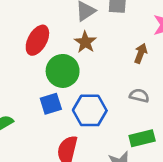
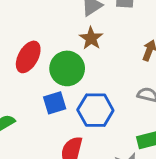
red ellipse: (37, 40) -> (28, 57), moved

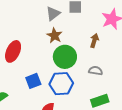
green circle: (67, 68) -> (65, 57), moved

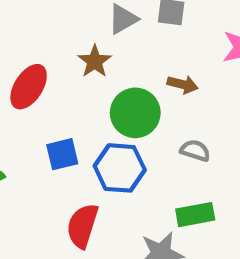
brown star: (54, 36) -> (95, 61), moved
brown arrow: (94, 41) -> (183, 84), moved, turned 80

